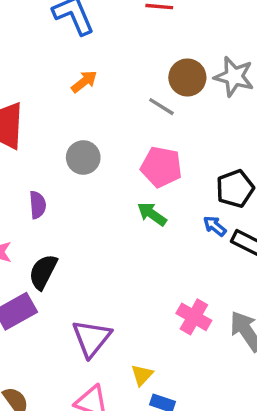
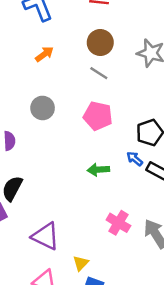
brown circle: (187, 77) -> (100, 43), moved
green arrow: (152, 214) -> (98, 170), moved, turned -40
purple triangle: (92, 338) -> (46, 236), turned -44

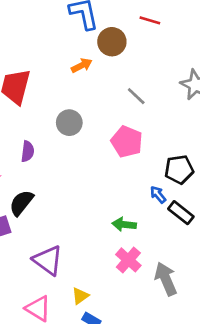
brown circle: (100, 43) -> (112, 42), moved
green arrow: (98, 170) -> (124, 224), moved

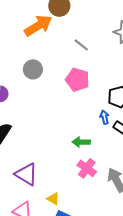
orange arrow: (82, 65) -> (38, 26), size x1.8
blue arrow: (158, 195) -> (105, 117), turned 32
yellow triangle: (80, 296) -> (53, 199), turned -48

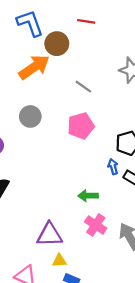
pink pentagon: (77, 80) -> (81, 126), turned -30
purple triangle: (26, 174) -> (50, 235), moved, turned -30
yellow triangle: (53, 199) -> (59, 261), turned -32

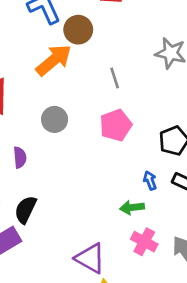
gray line: (83, 87) -> (115, 78), turned 42
blue arrow: (113, 167) -> (150, 180), moved
purple triangle: (50, 235) -> (90, 258), turned 36

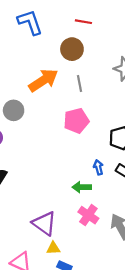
brown circle: (78, 30) -> (72, 49), moved
orange arrow: (54, 60) -> (43, 80), moved
gray circle: (55, 119) -> (14, 110), moved

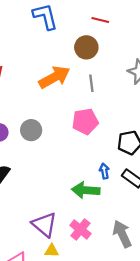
gray circle: (14, 110) -> (31, 130), moved
green arrow: (82, 187) -> (86, 190), size x1.4
pink cross: (88, 215) -> (80, 229), moved

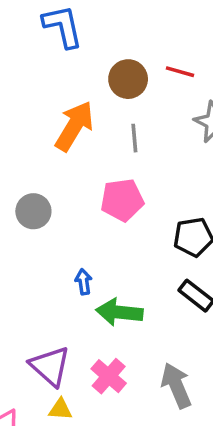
red line: (100, 20) -> (180, 72), moved
orange arrow: (54, 77) -> (74, 126), turned -32
blue arrow: (104, 171) -> (84, 282), moved

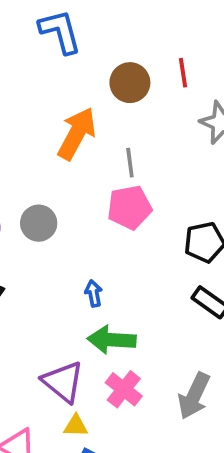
red line: (180, 72) -> (183, 73), turned 68
gray line: (134, 138) -> (130, 163), moved
green arrow: (119, 312) -> (112, 340), moved
gray arrow: (176, 385) -> (194, 396), turned -129

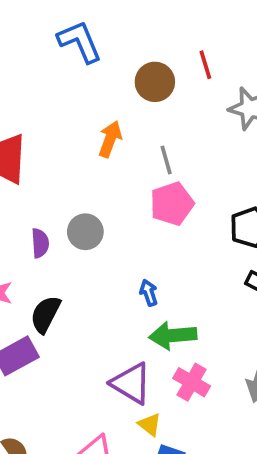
orange arrow: (77, 134) -> (110, 139), size x0.7
yellow triangle: (76, 426) -> (150, 425), turned 45

